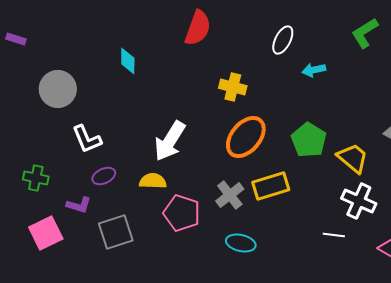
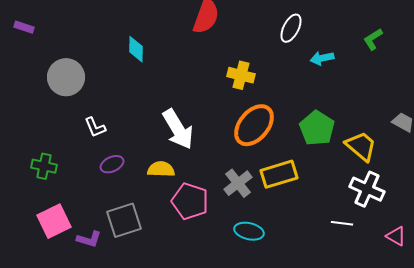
green L-shape: (365, 33) -> (373, 39), moved, size x0.7
white L-shape: (87, 139) -> (95, 127), size x0.7
white arrow: (170, 141) -> (178, 129), turned -63
purple L-shape: (79, 205) -> (89, 239), moved

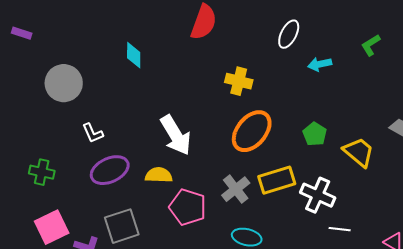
green pentagon: (317, 128) -> (315, 134), size x0.7
purple ellipse: (112, 164) -> (110, 170), size x1.6
white cross: (367, 189) -> (318, 195), moved

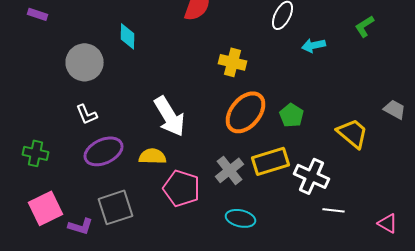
purple rectangle: (22, 33) -> (38, 14), moved
gray circle: (64, 83) -> (84, 62), moved
green pentagon: (315, 134) -> (292, 115), moved

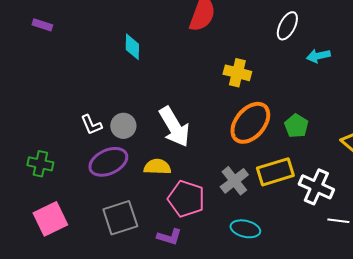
gray circle: (84, 62) -> (123, 126), moved, size x0.7
purple L-shape: (80, 226) -> (169, 237), moved

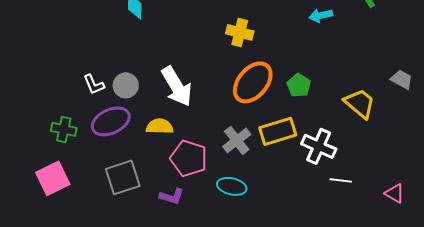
green cross: (40, 164) -> (64, 129), moved
cyan ellipse: (245, 229) -> (232, 186), moved

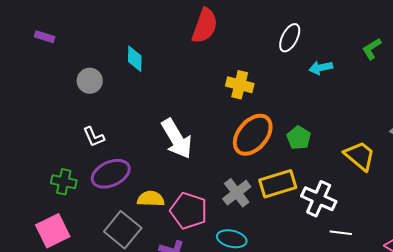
gray circle: (126, 85) -> (90, 81), moved
yellow semicircle: (160, 126) -> (151, 199), moved
gray square: (123, 177) -> (123, 230), turned -33

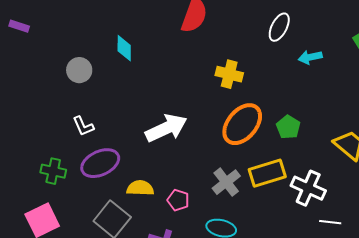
purple rectangle: (45, 37) -> (19, 26), moved
white arrow: (177, 139) -> (166, 128), turned -84
pink pentagon: (189, 211) -> (178, 200), size x0.6

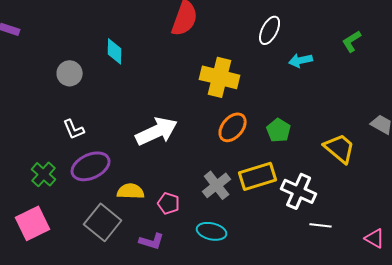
yellow cross: (229, 74) -> (220, 77), size x1.4
orange ellipse: (242, 124) -> (233, 127), size x0.7
green cross: (53, 171) -> (44, 174), turned 30

